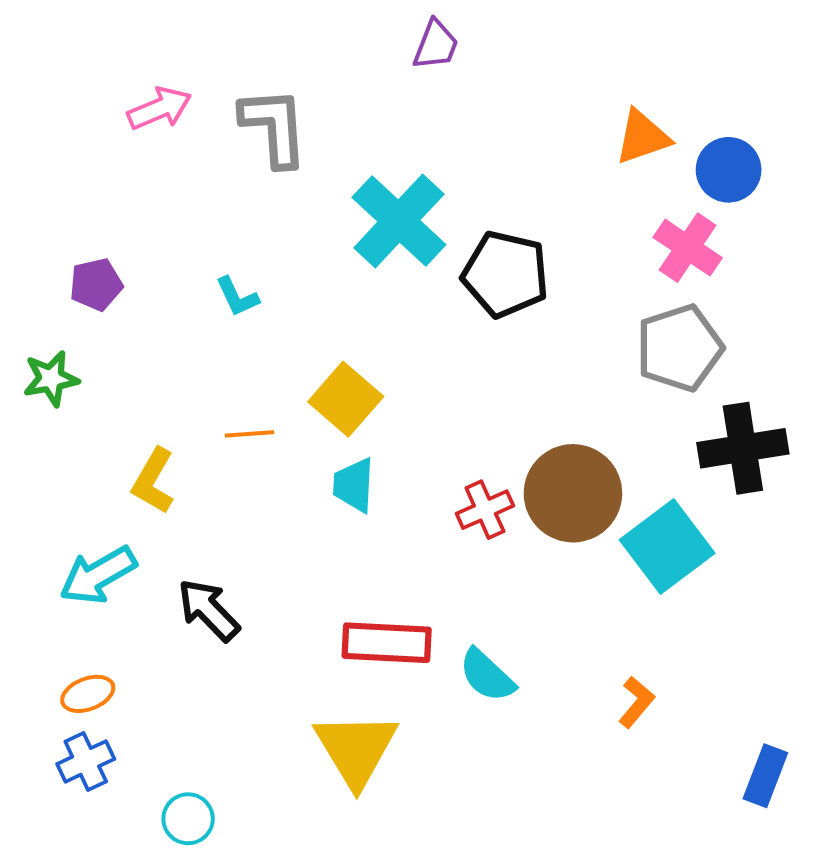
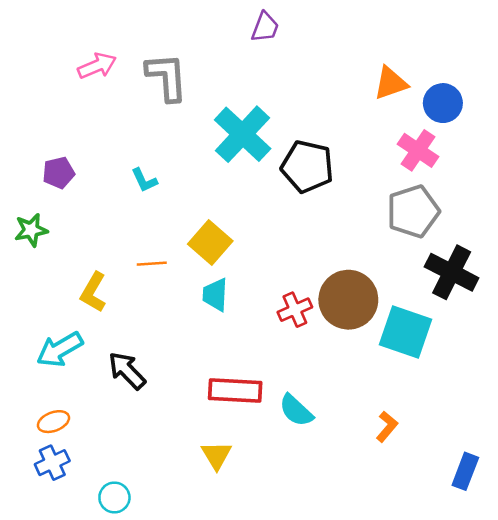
black cross: (743, 448) -> (452, 272), turned 36
cyan square: (667, 546) -> (406, 332), turned -34
yellow triangle: (356, 749) -> (216, 455), size x0.6

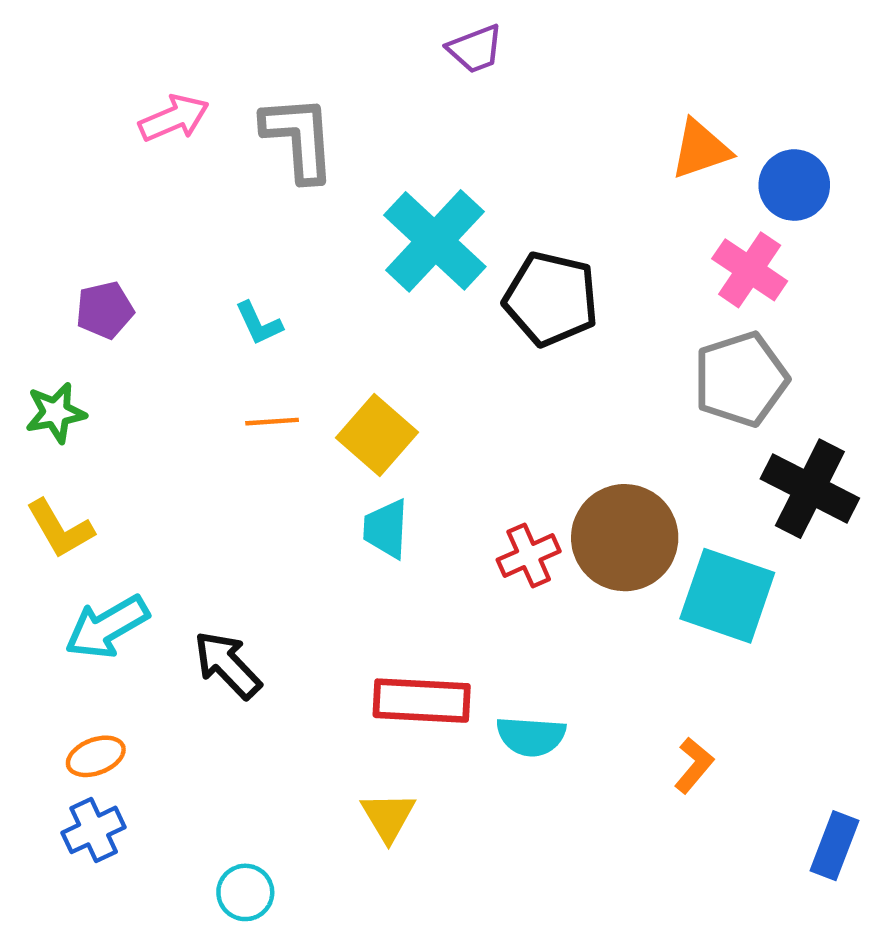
purple trapezoid: (265, 27) -> (475, 49), turned 48
orange line: (152, 264) -> (272, 422), moved
yellow L-shape: (93, 292) -> (60, 529), moved, turned -60
cyan semicircle: (296, 410) -> (531, 736), turned -39
cyan circle: (114, 497) -> (245, 892), moved

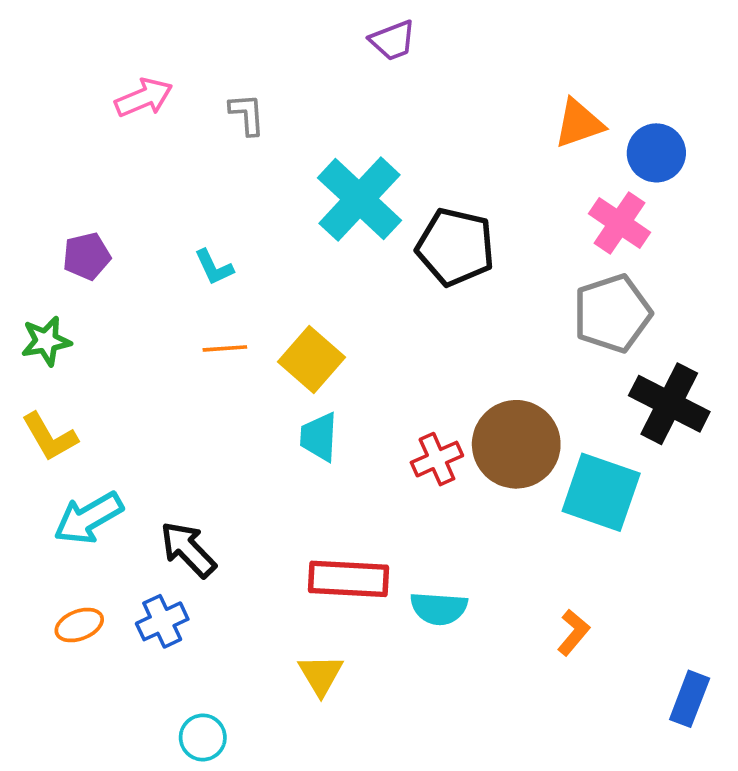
gray L-shape: (299, 138) -> (247, 114), size x0.6
blue cross: (94, 830) -> (162, 621), moved

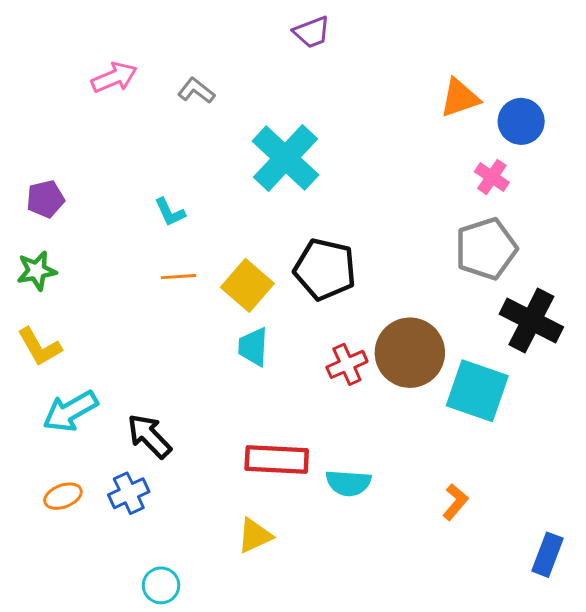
gray L-shape: (247, 114) -> (196, 91), turned -48
pink cross: (619, 223) -> (492, 177), size x0.7
black pentagon: (455, 247) -> (325, 269), moved
purple pentagon: (87, 256) -> (45, 199), moved
yellow triangle: (321, 675) -> (255, 536), turned 36

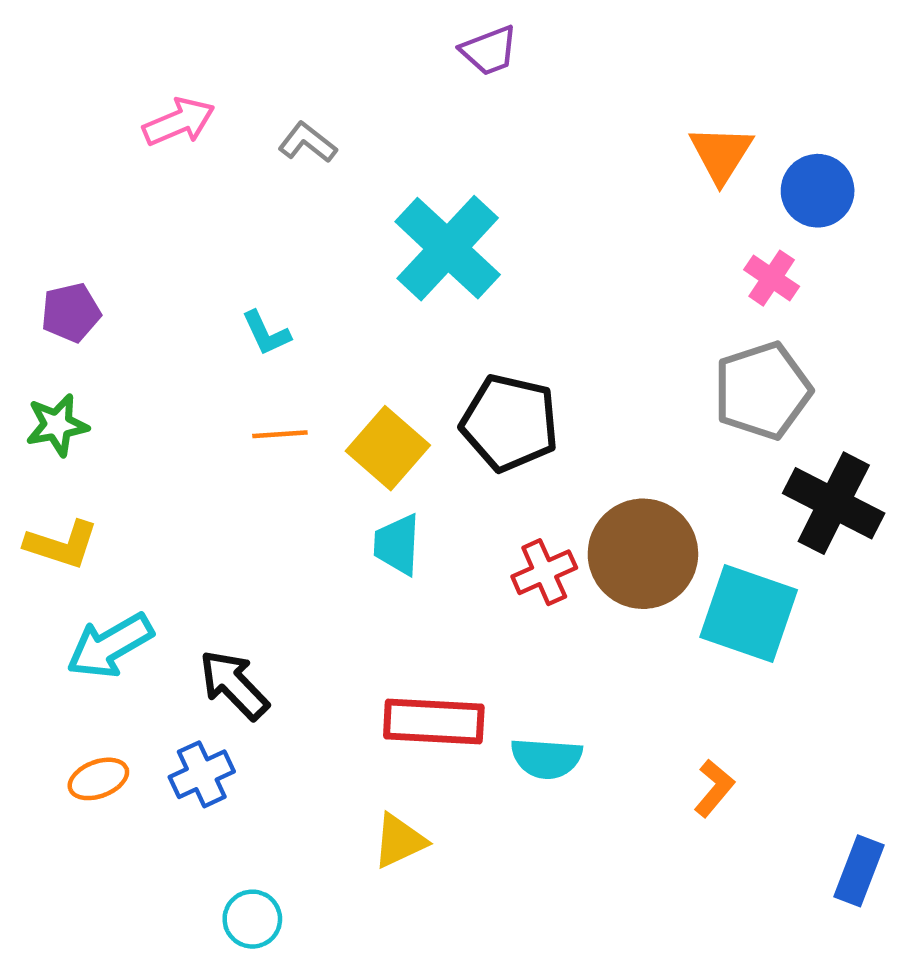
orange triangle: (460, 98) -> (721, 154), turned -39
yellow L-shape: (40, 347) -> (62, 545), turned -42

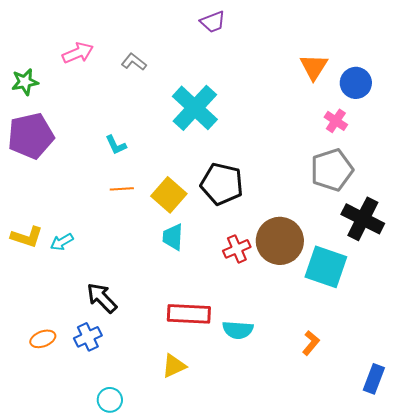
purple pentagon: (71, 312) -> (31, 136), size x1.8
green star: (57, 425) -> (25, 82), moved
cyan arrow: (110, 646) -> (62, 242), moved, size x0.6

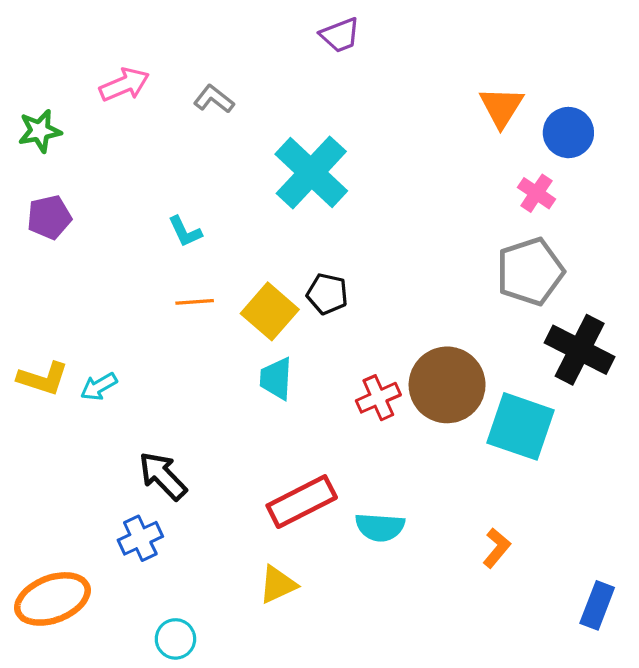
purple pentagon: (31, 136) -> (49, 217), size x0.6
black pentagon: (222, 184) -> (327, 294), moved, size x0.6
red rectangle: (189, 314) -> (302, 502), turned -30
orange ellipse: (43, 339) -> (52, 599), moved, size x1.8

